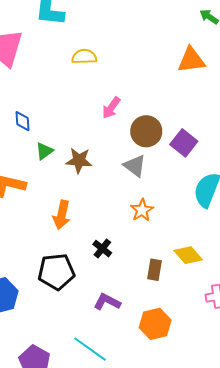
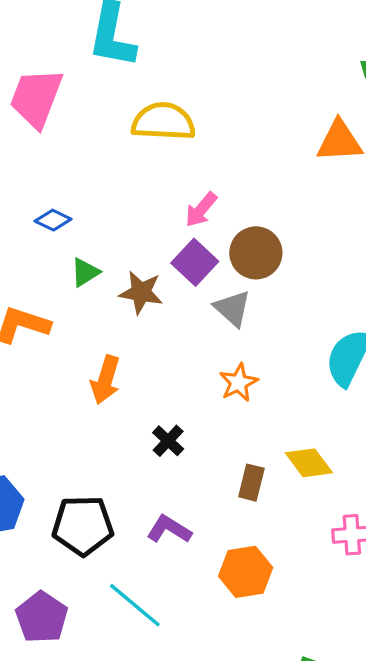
yellow semicircle: (84, 57) -> (163, 122), size x1.5
blue diamond: (23, 121) -> (53, 220), turned -65
purple square: (184, 143) -> (195, 262), moved
black pentagon: (56, 272) -> (83, 526), moved

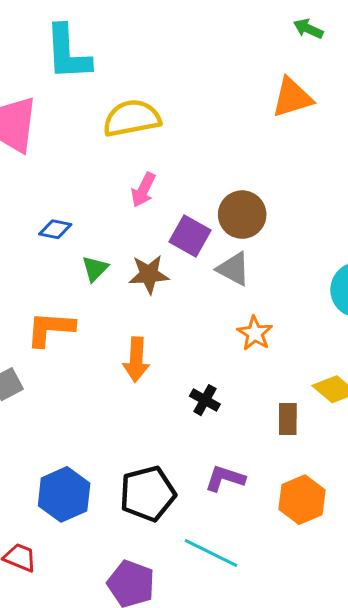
pink arrow: (201, 210) -> (143, 190), moved

